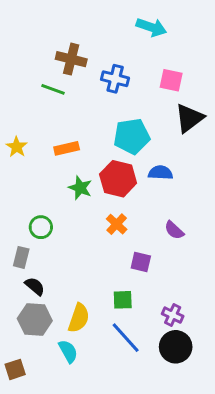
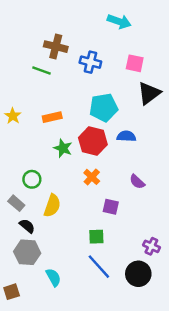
gray rectangle: (21, 257) -> (16, 203), turned -63
purple cross: (173, 315) -> (151, 246), moved
yellow semicircle: (79, 318) -> (52, 206), moved

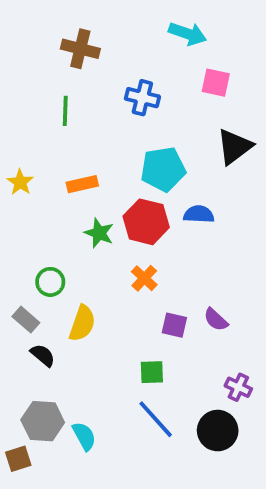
brown cross: (56, 47) -> (80, 49), moved
pink square: (135, 63) -> (216, 83), moved
green line: (41, 70) -> (65, 111), turned 72
purple semicircle: (137, 182) -> (216, 320), moved
gray hexagon: (27, 252) -> (43, 421), moved

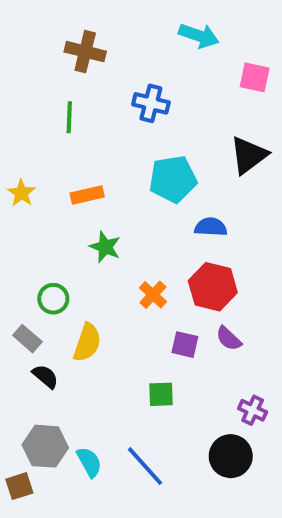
pink square: (216, 83) -> (255, 77), moved
red hexagon: (146, 222) -> (213, 287), moved
blue line: (156, 419) -> (145, 466), moved

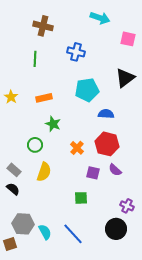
green circle: (53, 299) -> (35, 145), moved
black semicircle: (45, 376) -> (13, 189), moved

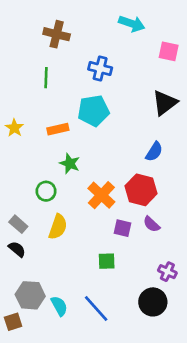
cyan pentagon: (87, 90) -> (94, 111), moved
blue semicircle: (106, 114) -> (154, 152), moved, turned 119
orange cross: (77, 148) -> (101, 195), size x1.5

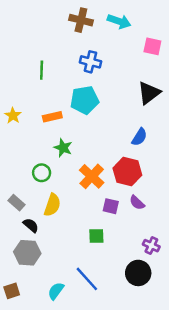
brown cross: (57, 34) -> (81, 20), moved
black semicircle: (17, 249) -> (31, 225), moved
gray hexagon: (30, 295) -> (27, 253), moved
cyan semicircle: (59, 306) -> (56, 291), moved, turned -114

